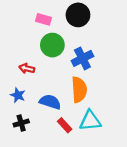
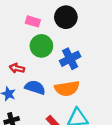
orange semicircle: (79, 90) -> (67, 88), turned 85
blue semicircle: (50, 102) -> (35, 87), moved

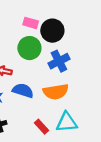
black circle: (66, 17) -> (52, 31), moved
pink rectangle: (33, 21) -> (31, 23), moved

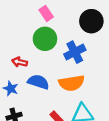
pink rectangle: (31, 23) -> (46, 13), turned 40
black circle: (52, 31) -> (91, 21), moved

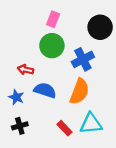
pink rectangle: (46, 13) -> (53, 19), turned 56
orange semicircle: (71, 83) -> (79, 91), turned -60

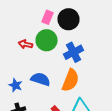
black circle: (100, 27) -> (68, 19), moved
red arrow: (26, 70) -> (26, 44), moved

